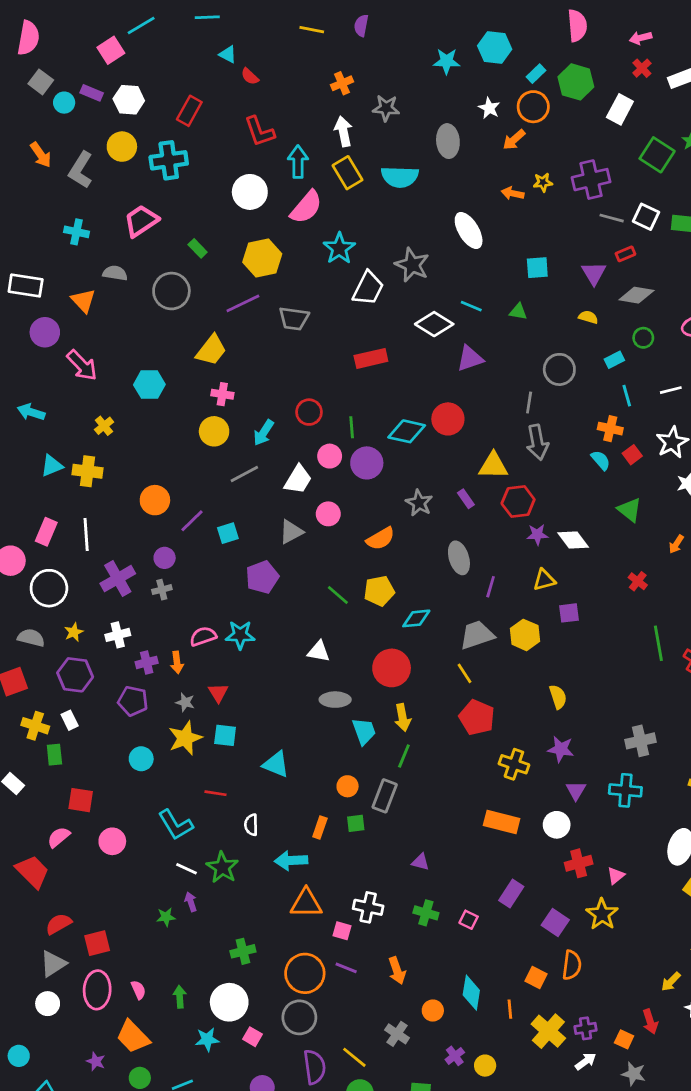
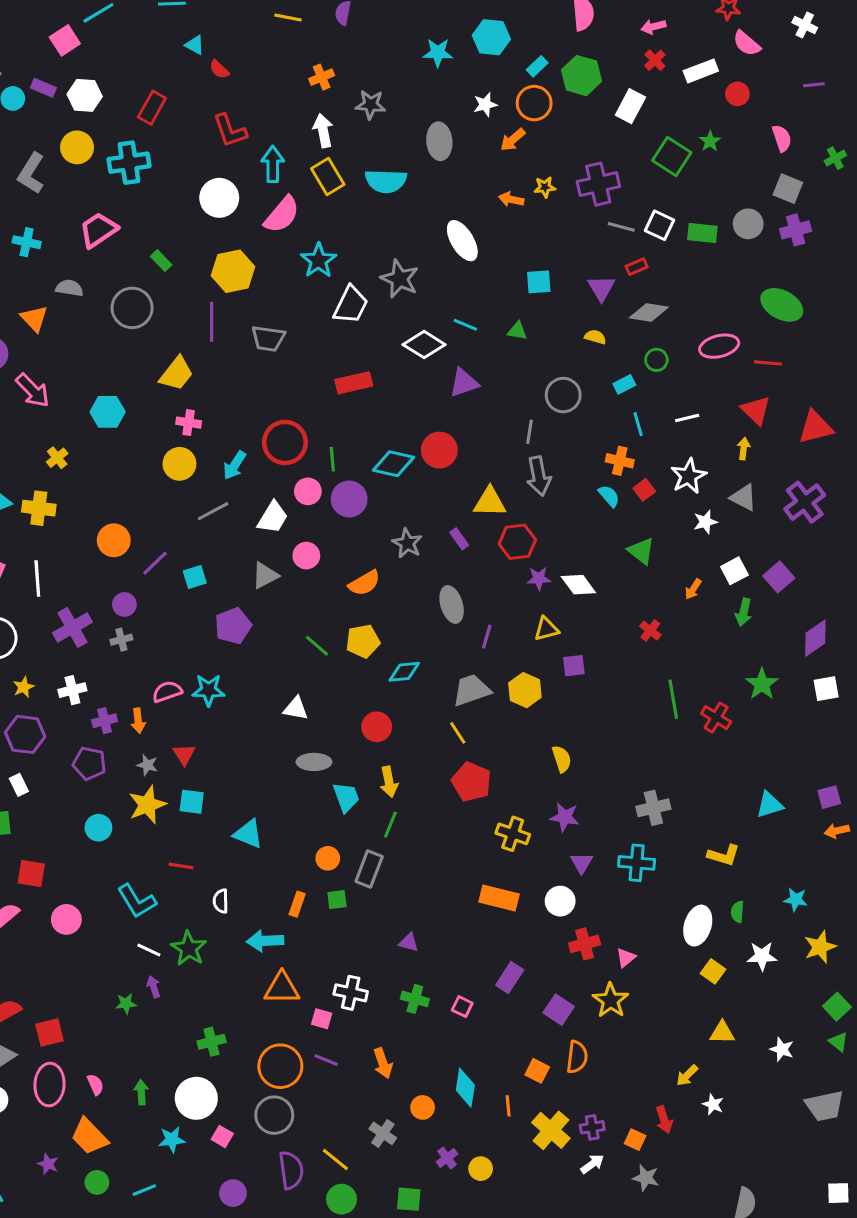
white star: (489, 108) -> (485, 105), turned 30
purple line: (243, 303) -> (212, 322), turned -64
red circle: (309, 412) -> (285, 442), size x1.5
red circle: (392, 668) -> (377, 727), size x0.7

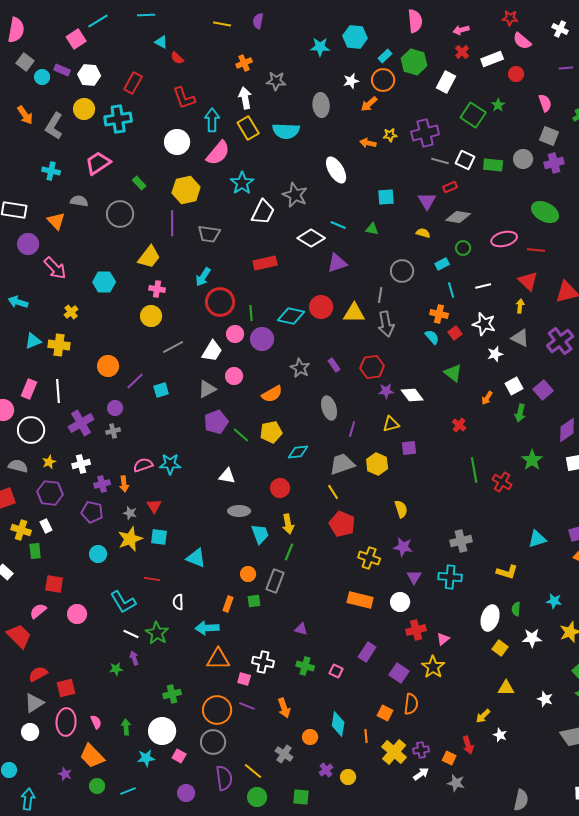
cyan arrow: (234, 465) -> (203, 277), moved
white star: (689, 476) -> (484, 324), turned -30
yellow triangle: (490, 502) -> (354, 313), moved
purple pentagon: (233, 626) -> (216, 422), moved

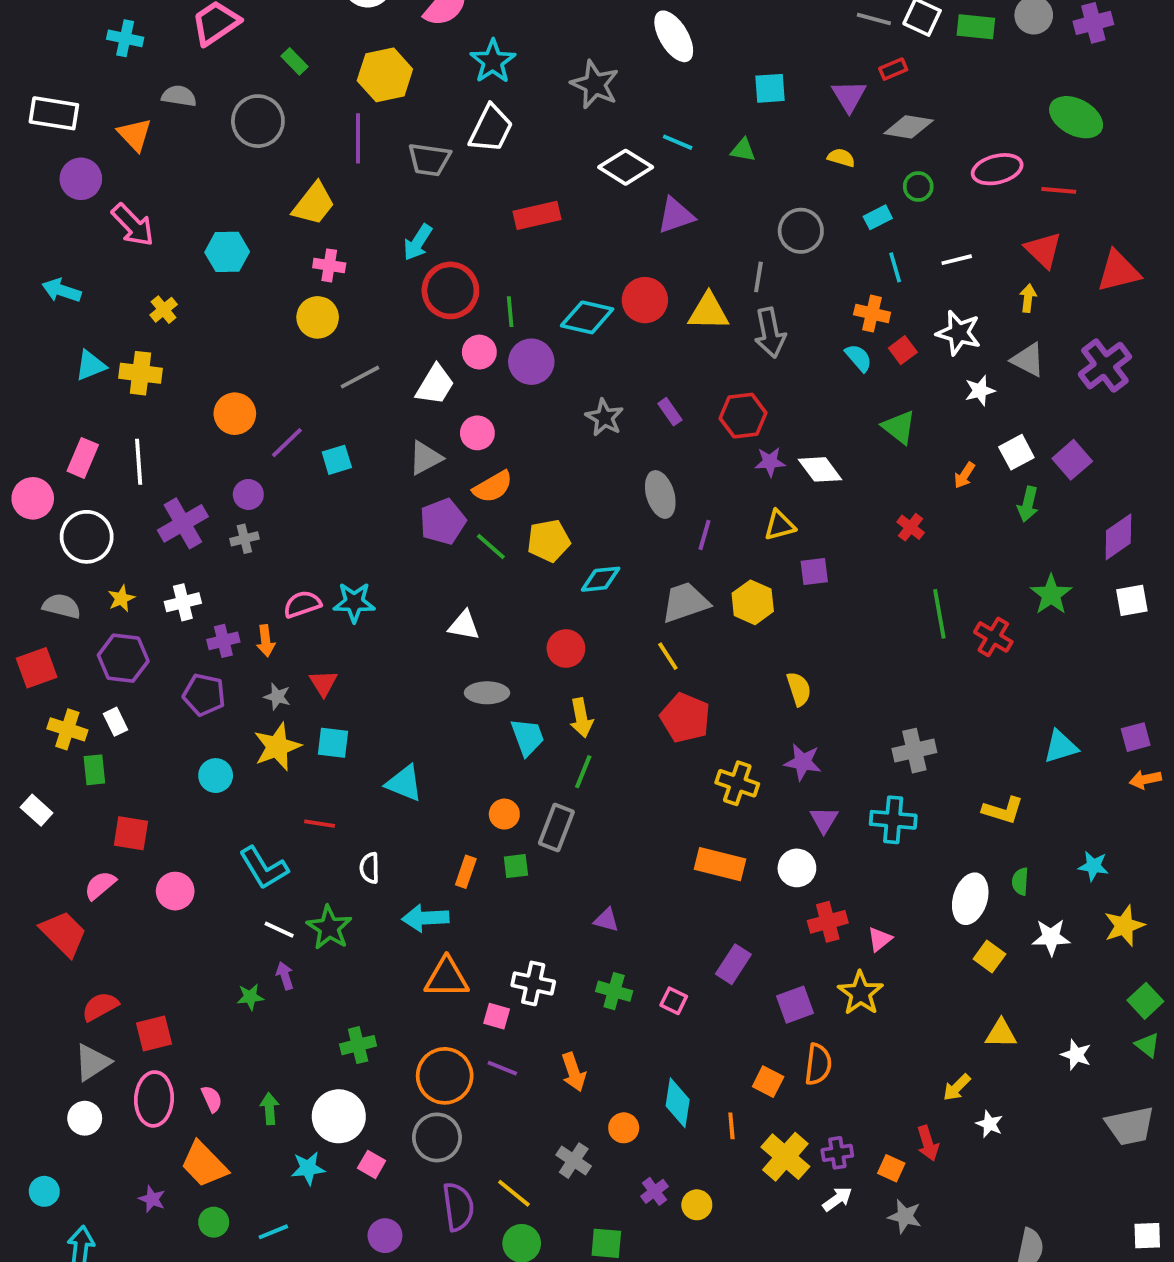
white trapezoid: (263, 212) -> (491, 129), moved
orange semicircle: (272, 394) -> (493, 487), moved
purple square: (399, 673) -> (795, 1005), turned 36

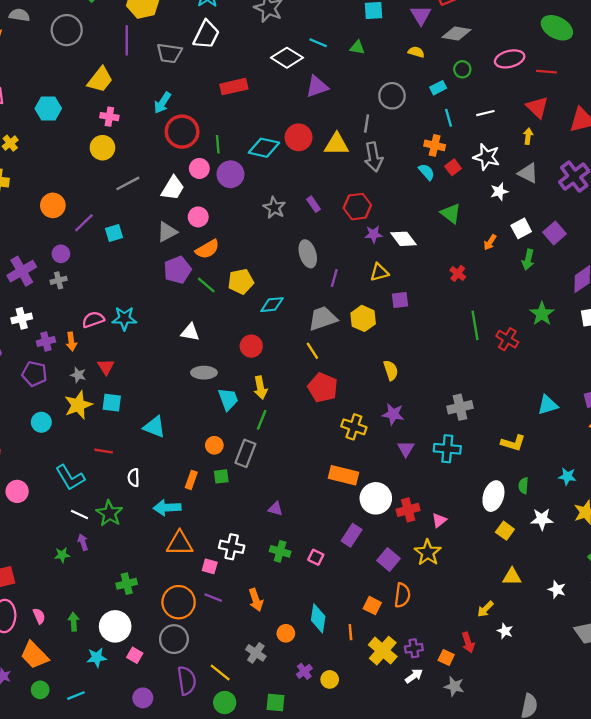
white circle: (797, 868) -> (376, 498), moved, size x1.4
purple square: (795, 1005) -> (388, 559), turned -30

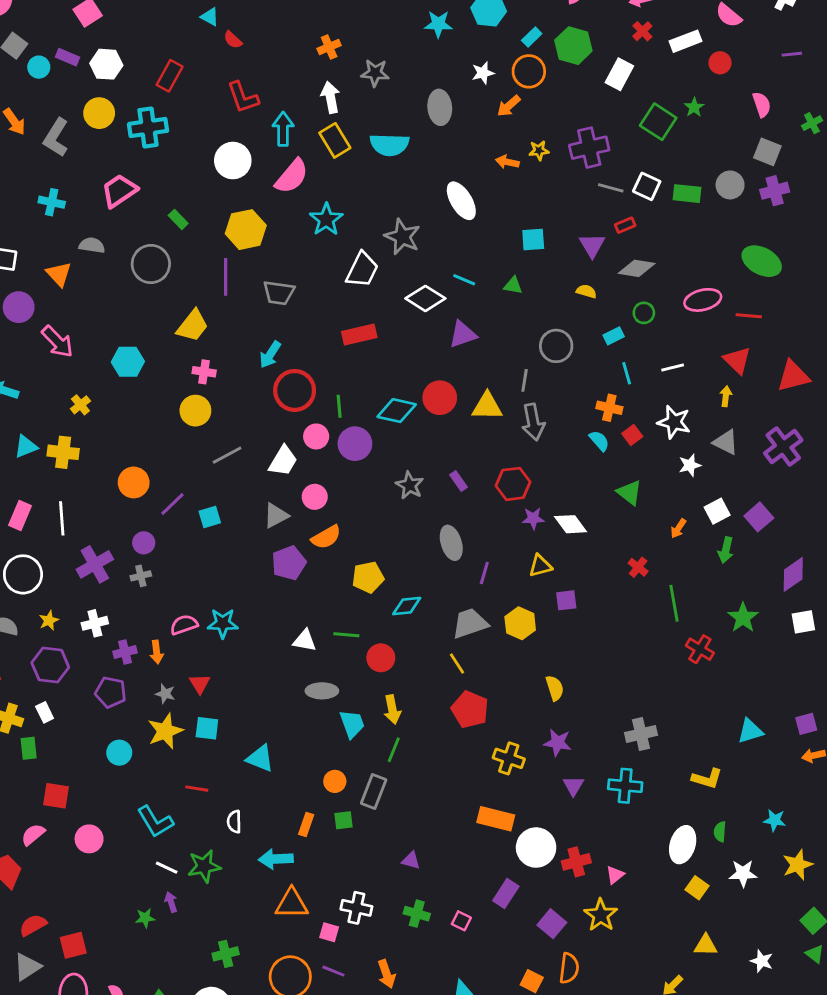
white trapezoid: (206, 35) -> (362, 270), moved
green line: (206, 285) -> (346, 635), moved, turned -36
green line: (475, 325) -> (674, 603), moved
green star: (109, 513) -> (204, 866), turned 30

